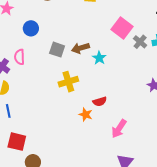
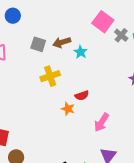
blue circle: (31, 28) -> (13, 16), moved

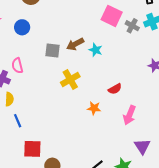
red semicircle: (82, 96) -> (115, 89), moved

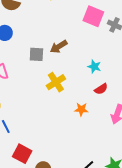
cyan star: (96, 50) -> (94, 67), moved
red square: (32, 149) -> (22, 154), turned 30

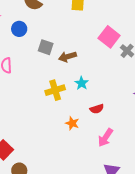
gray square: (36, 54) -> (46, 47), moved
cyan star: (94, 67) -> (82, 83), moved

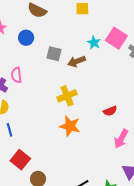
cyan star: (82, 83) -> (94, 43), moved
orange star: (72, 123) -> (70, 126), moved, size x1.5

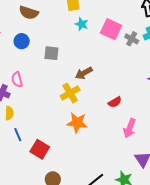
cyan star: (94, 43) -> (82, 24), moved
brown arrow: (77, 61) -> (84, 73), moved
red square: (20, 160) -> (40, 149), moved

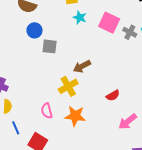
blue circle: (22, 41) -> (34, 30), moved
pink semicircle: (17, 80) -> (47, 111), moved
pink arrow: (130, 128) -> (128, 122), turned 30

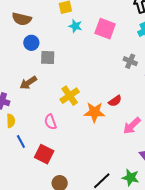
gray cross: (130, 32) -> (130, 61), moved
brown arrow: (82, 66) -> (28, 83), moved
orange star: (75, 116) -> (94, 112), moved

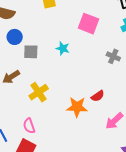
cyan star: (75, 26) -> (63, 48), moved
yellow cross: (70, 96) -> (39, 92), moved
pink semicircle: (50, 122) -> (29, 126), moved

